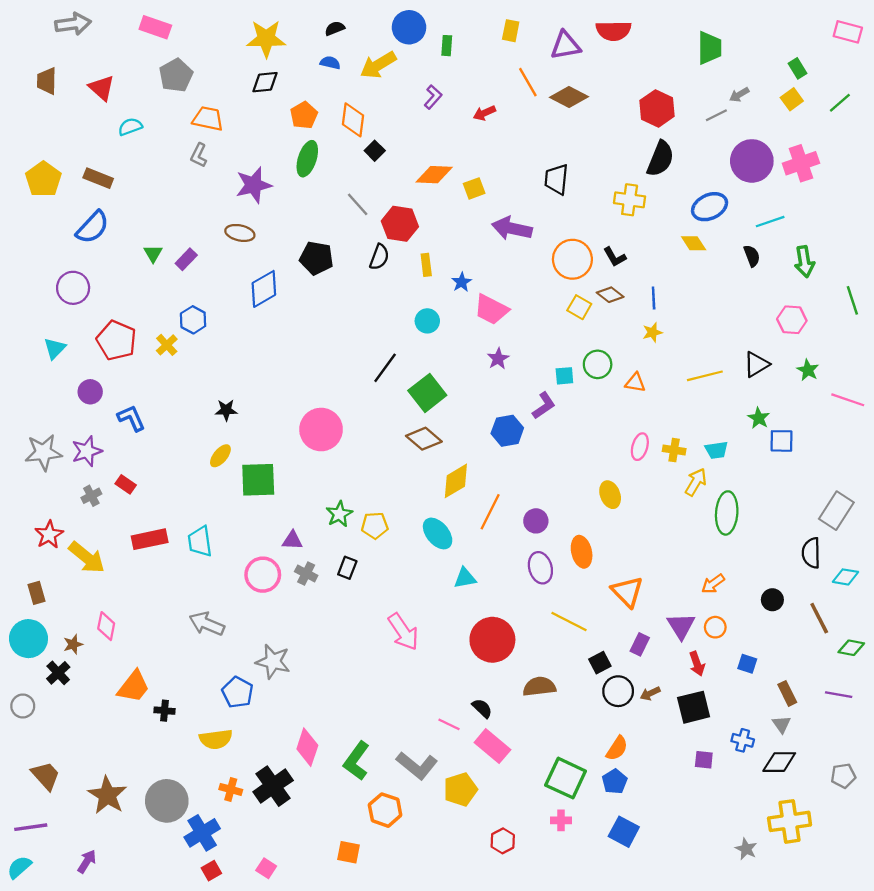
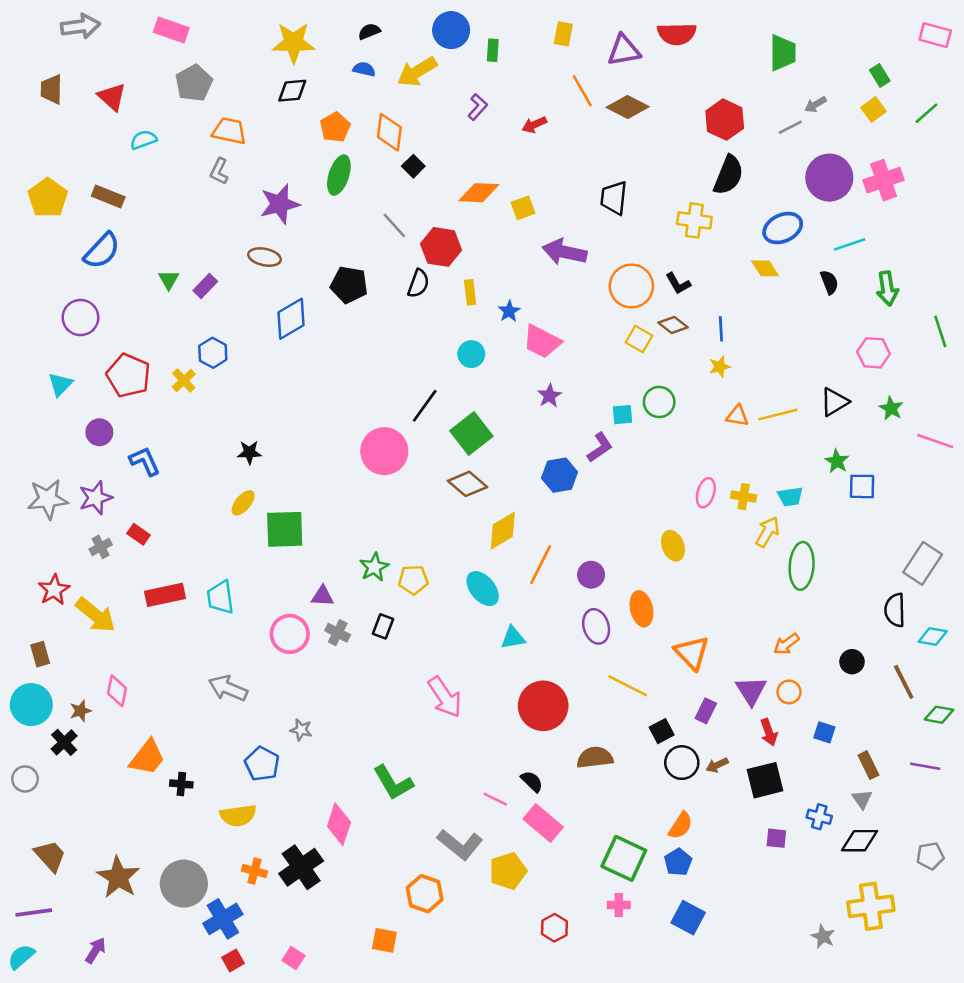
orange triangle: (635, 383) -> (737, 416), moved
pink circle: (321, 430) -> (384, 451), moved
gray star: (273, 661) -> (301, 730), size x0.6
green L-shape: (356, 761) -> (393, 783), moved, turned -66

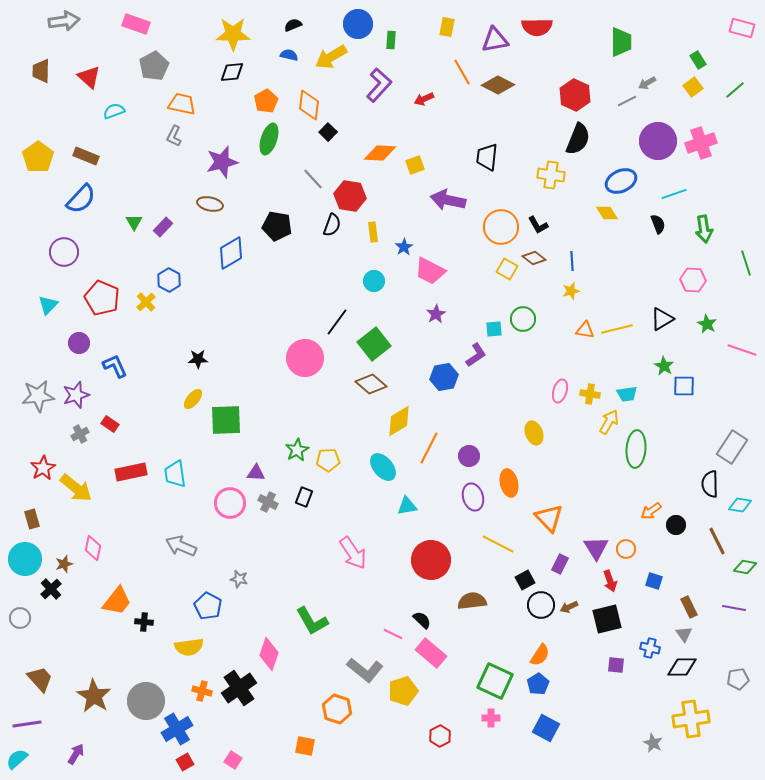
purple L-shape: (478, 107) -> (379, 85), size x1.6
orange arrow: (786, 644) -> (651, 511), moved

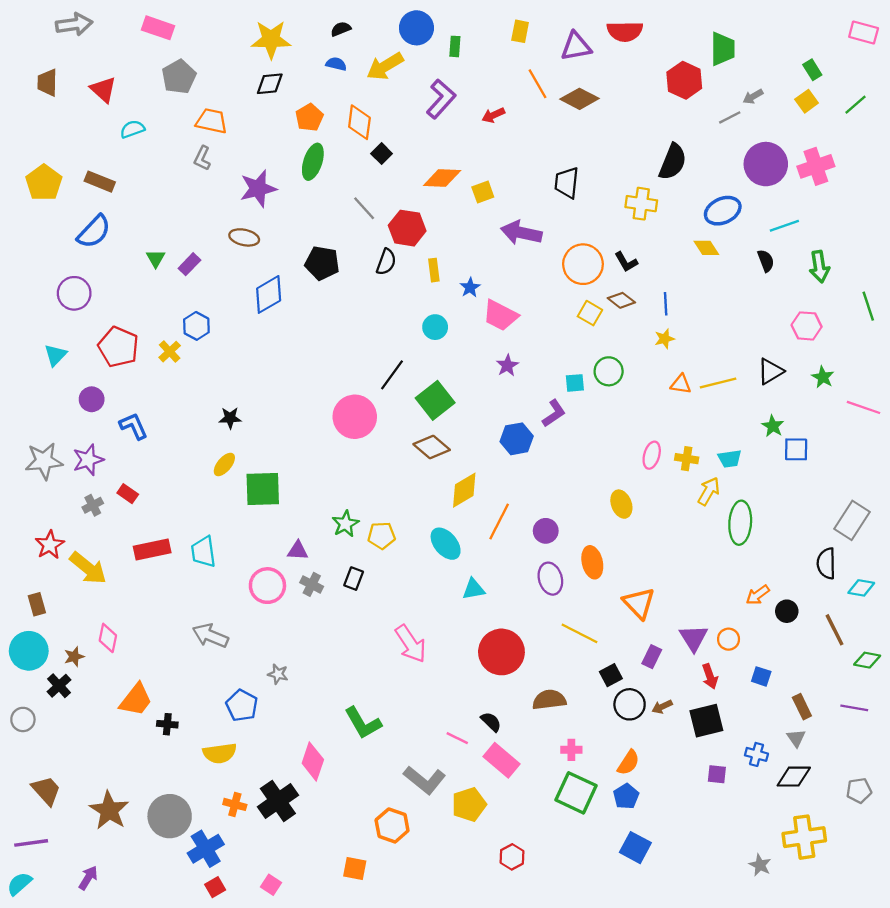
red hexagon: (575, 95) -> (684, 80), moved
pink cross: (491, 718) -> (571, 750), moved

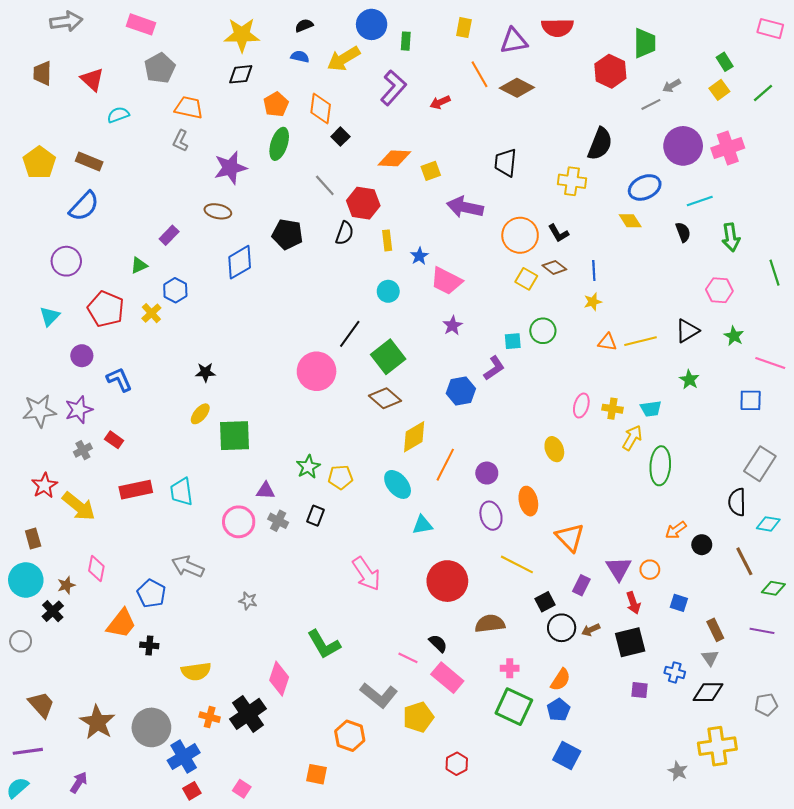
green triangle: (156, 258) -> (139, 265), moved, turned 36
blue square: (796, 449) -> (751, 400), moved
blue pentagon: (242, 706) -> (151, 593), moved

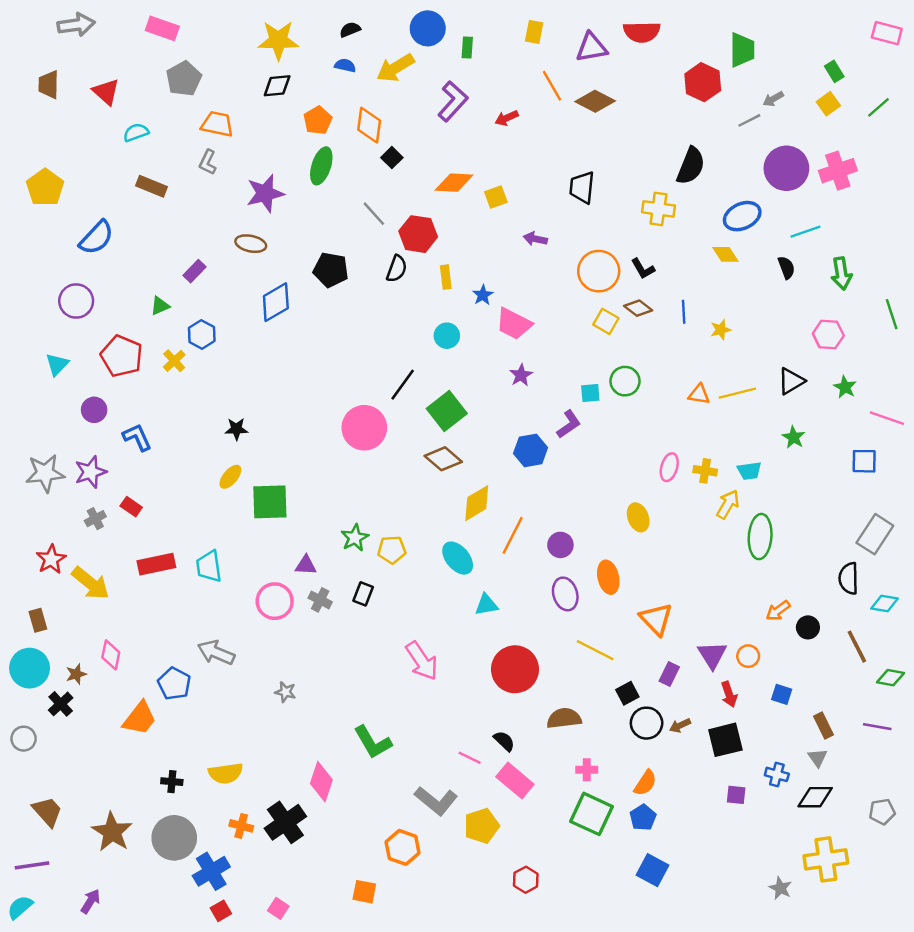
brown rectangle: (89, 162) -> (151, 186), moved
purple arrow: (465, 207) -> (535, 239), size x0.6
yellow star: (593, 302) -> (721, 330), moved
black cross: (149, 645) -> (172, 782), moved

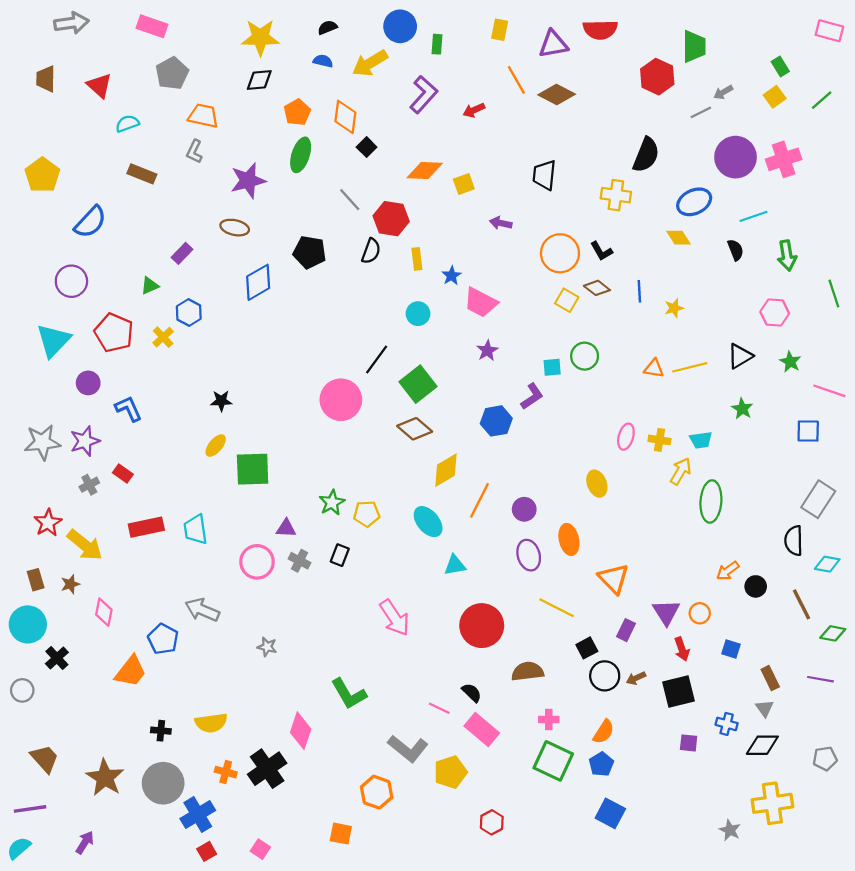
cyan triangle: (57, 364) -> (54, 340), size x1.6
brown star: (76, 674) -> (70, 584), moved

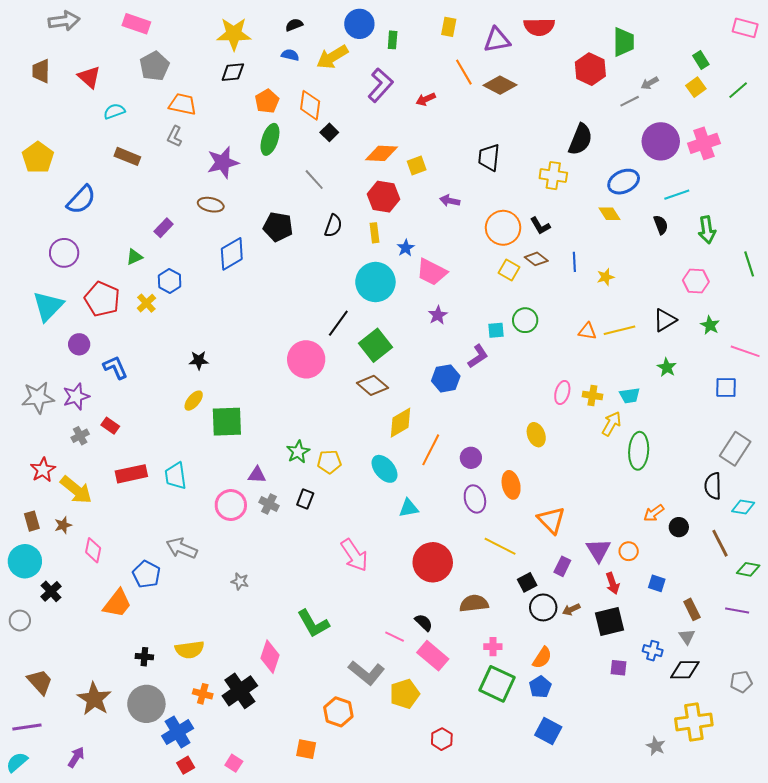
red hexagon: (391, 219) -> (383, 197), moved
cyan circle: (418, 314) -> (375, 282), size x1.8

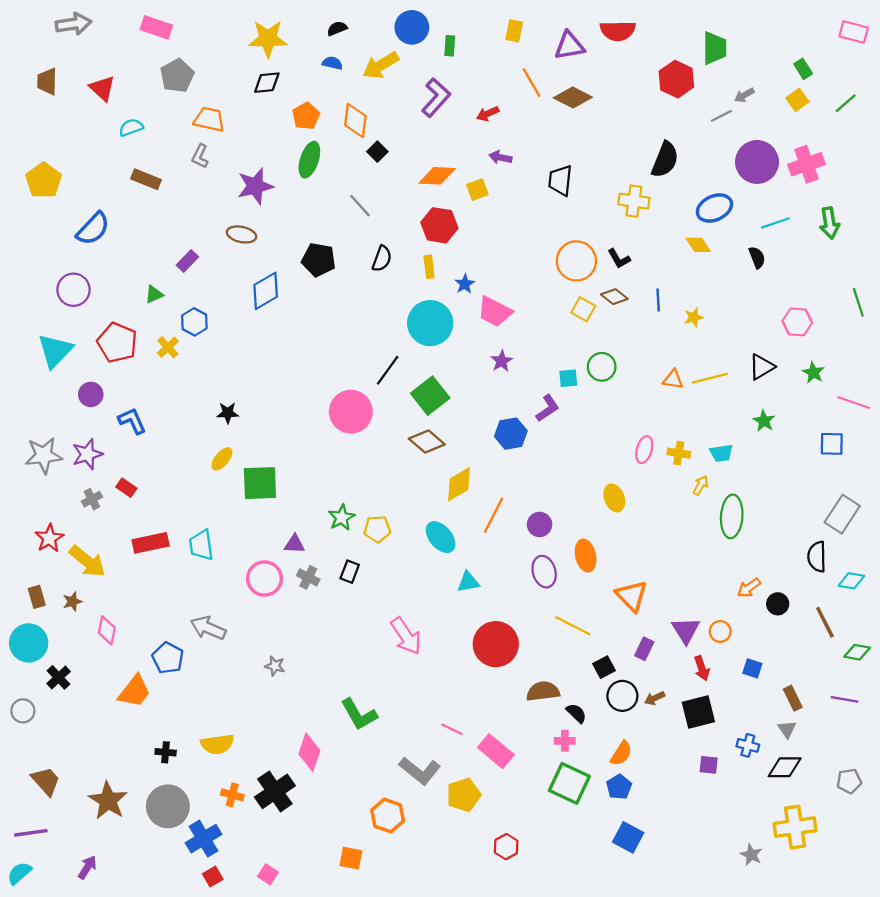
purple arrow: (450, 201) -> (500, 157), moved
green arrow: (707, 230) -> (830, 223), moved
yellow arrow: (612, 424) -> (701, 485), size x0.7
black semicircle: (424, 623) -> (576, 713), moved

